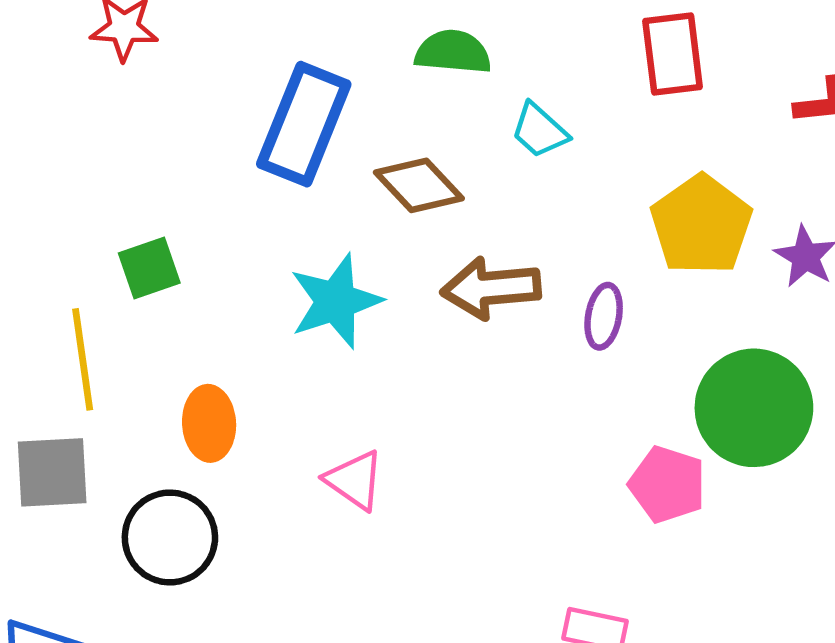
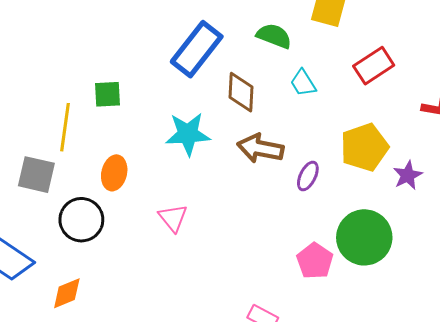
red rectangle: (673, 54) -> (374, 66), turned 48
brown diamond: (419, 185) -> (241, 92), turned 30

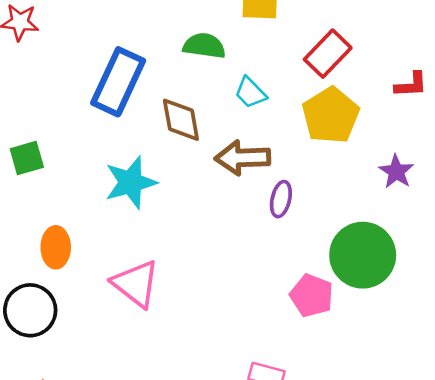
yellow pentagon: (364, 147) -> (331, 115), moved
brown arrow: (260, 148) -> (243, 158), moved
pink triangle: (173, 218) -> (136, 284), size x1.4

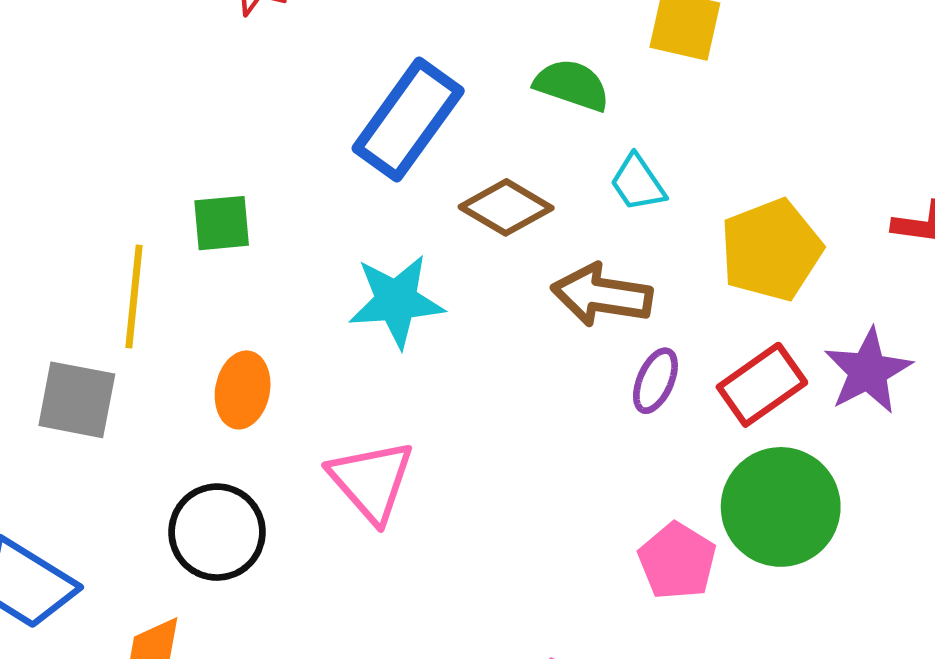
red rectangle: (328, 54) -> (762, 385), moved
brown diamond: (181, 120) -> (506, 207), turned -60
purple star: (396, 172) -> (868, 371), size x1.4
black circle: (30, 310) -> (217, 532), moved

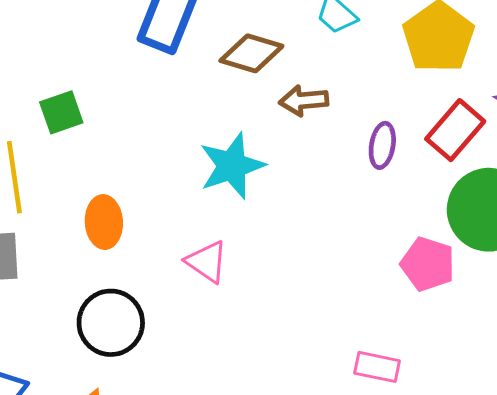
brown arrow: (602, 295) -> (304, 101), moved, size x0.7
cyan star: (396, 301) -> (232, 166), moved
pink triangle: (371, 481) -> (207, 262), size x0.7

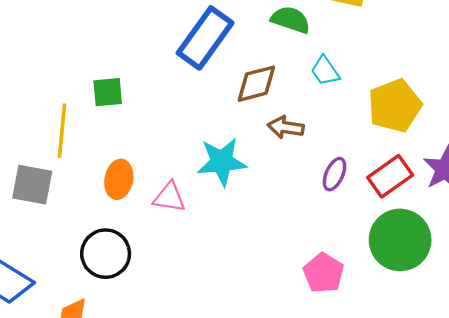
brown diamond: (251, 53) -> (256, 84), turned -45
pink triangle: (207, 262) -> (169, 197), moved, turned -40
pink pentagon: (428, 264) -> (323, 273), moved

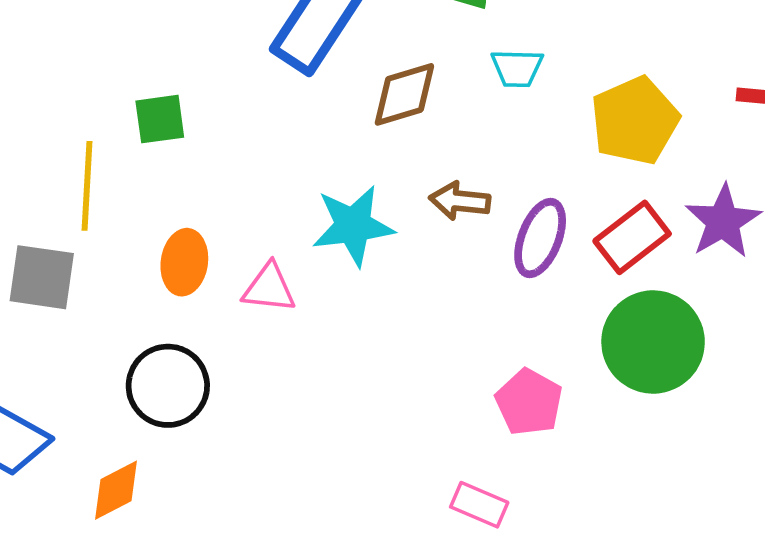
cyan trapezoid: (325, 71) -> (517, 68), turned -52
brown arrow: (286, 127) -> (460, 201), moved
purple ellipse: (335, 174) -> (540, 238), size x1.4

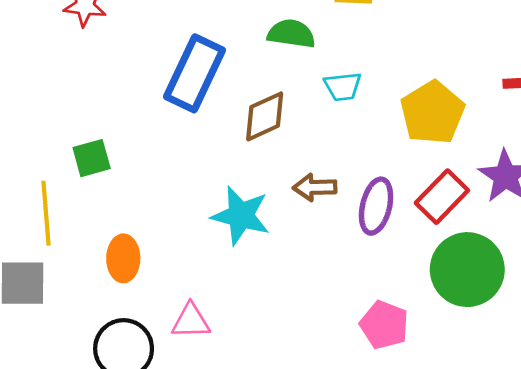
cyan star: (353, 226) -> (241, 216), turned 30
pink triangle: (269, 288) -> (191, 321), moved

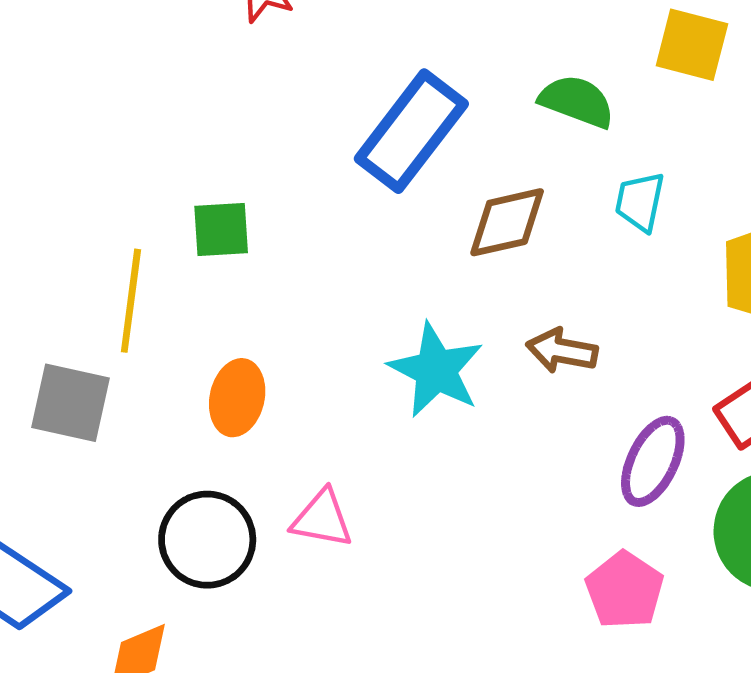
cyan trapezoid: (343, 87) -> (640, 202), turned 96
purple ellipse: (376, 206) -> (653, 461), moved

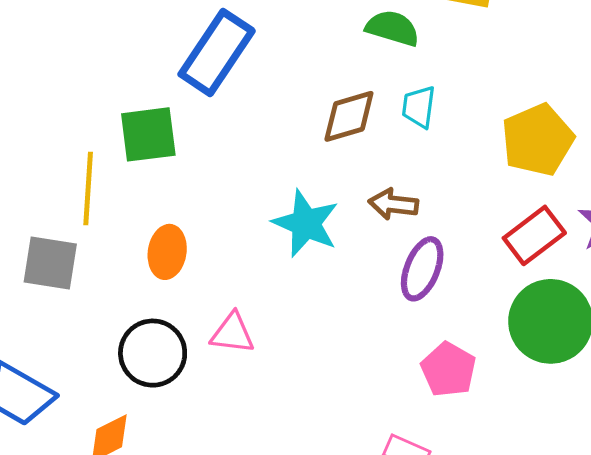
blue rectangle: (411, 131) -> (217, 53), moved
cyan trapezoid: (640, 202) -> (419, 107), moved
green square: (221, 230) -> (148, 134), size x1.4
purple ellipse: (653, 461) -> (422, 269), moved

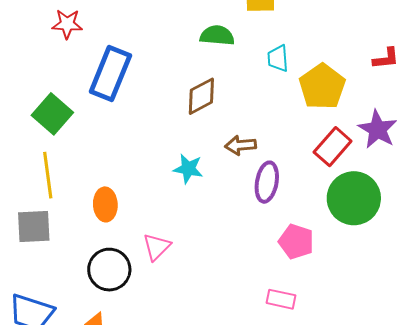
cyan trapezoid: (419, 107) -> (278, 58), moved
green square: (148, 134) -> (52, 114), moved, turned -30
cyan star: (306, 223) -> (188, 169), size x0.7
pink triangle: (232, 333) -> (157, 247), turned -40

